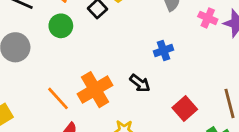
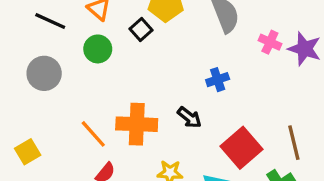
orange cross: (95, 90) -> (137, 124), turned 32
red square: (185, 108) -> (241, 148), size x1.4

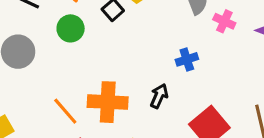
pink cross: (270, 42) -> (224, 21), moved
black arrow: (189, 117) -> (159, 96), turned -105

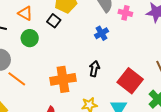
blue cross: (187, 59) -> (101, 33), moved
orange line: (65, 111) -> (17, 79), moved

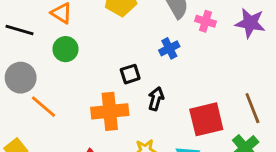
black square: (54, 21) -> (130, 74), moved, turned 32
red square: (130, 81) -> (206, 119), turned 35

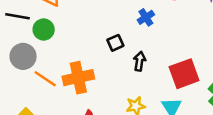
green circle: (65, 49) -> (44, 30), moved
orange cross: (110, 111) -> (78, 78), moved

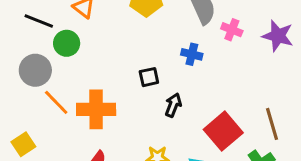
blue cross: (146, 17) -> (192, 54), turned 35
red square: (184, 74) -> (223, 131), turned -32

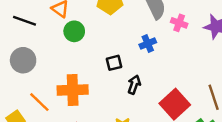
green circle: (67, 43) -> (74, 31), moved
blue cross: (192, 54) -> (148, 44), turned -35
orange line: (56, 102) -> (39, 102), moved

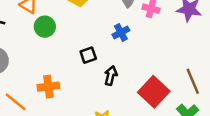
orange cross: (73, 90) -> (48, 87), size x0.7

